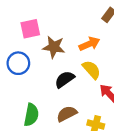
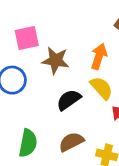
orange arrow: (89, 44) -> (99, 56), turned -48

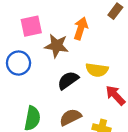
orange arrow: (99, 56) -> (81, 28), moved
yellow semicircle: (102, 88) -> (97, 70), turned 140

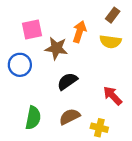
yellow semicircle: (97, 70) -> (110, 42), moved

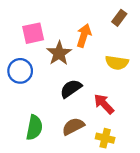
yellow semicircle: (110, 42) -> (117, 63), moved
brown star: (56, 48) -> (59, 53), turned 30
red arrow: (113, 96) -> (104, 104), moved

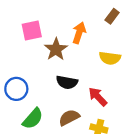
blue circle: (20, 71) -> (16, 89), moved
black semicircle: (71, 89) -> (67, 82), turned -135
green semicircle: (34, 128) -> (33, 119), turned 30

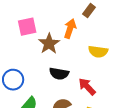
brown rectangle: (112, 16) -> (89, 11), moved

